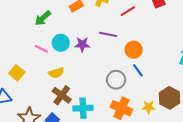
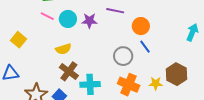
pink line: (41, 49) -> (47, 16), moved
yellow square: (17, 73) -> (18, 40), moved

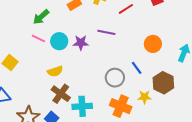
orange circle: (141, 26) -> (153, 44), moved
brown hexagon: (177, 74) -> (163, 83), moved
yellow star: (156, 83) -> (144, 97), moved

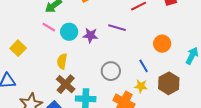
yellow semicircle: (55, 71) -> (62, 61), turned 112
gray circle: (115, 78) -> (111, 71), moved
yellow star: (144, 97) -> (141, 86), moved

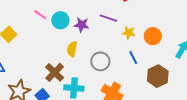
yellow semicircle: (62, 61) -> (72, 49), moved
yellow star: (141, 86) -> (129, 33), moved

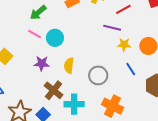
purple line: (108, 18) -> (112, 28), moved
purple star: (82, 25) -> (42, 63), moved

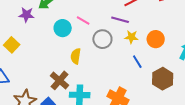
pink line: (34, 34) -> (83, 21), moved
purple star: (42, 63) -> (26, 15), moved
gray circle: (98, 75) -> (102, 39), moved

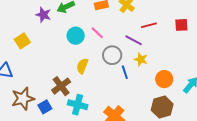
orange circle: (156, 39) -> (164, 79), moved
blue line: (137, 62) -> (125, 72), moved

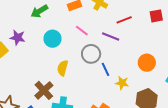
purple star: (43, 15) -> (18, 38), moved
pink line: (97, 33) -> (82, 31), moved
yellow star: (141, 59) -> (122, 83), moved
orange circle: (164, 79) -> (147, 63), moved

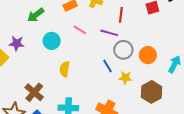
red line: (124, 20) -> (121, 15), turned -56
gray circle: (91, 54) -> (123, 50), moved
brown cross: (44, 90) -> (34, 92), moved

